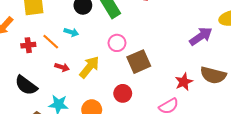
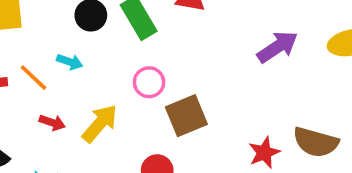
purple arrow: (201, 36) -> (277, 47), moved

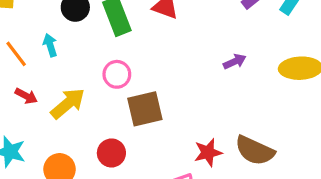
purple arrow: (277, 47) -> (235, 62), size x0.6
cyan arrow: (70, 62) -> (50, 45), turned -135

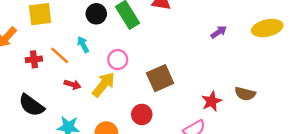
pink circle: (117, 74) -> (118, 60), moved
brown semicircle: (255, 151) -> (245, 94), size x0.7

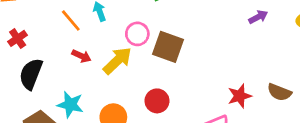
red cross: (34, 59) -> (18, 38), moved, turned -35
brown square: (160, 78) -> (168, 47), moved, turned 36
black semicircle: (31, 105) -> (31, 74), turned 68

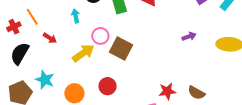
orange line: (71, 20) -> (32, 17), moved
red arrow: (81, 56) -> (50, 38), moved

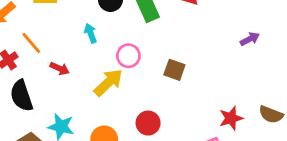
brown square: (121, 48) -> (174, 70), moved, size x0.7
black semicircle: (20, 54) -> (22, 96), turned -40

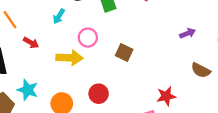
cyan arrow: (91, 33) -> (59, 16), turned -133
yellow arrow: (108, 83) -> (69, 58), turned 40
brown semicircle: (271, 115) -> (201, 70), moved

